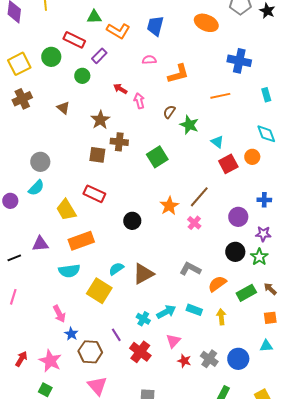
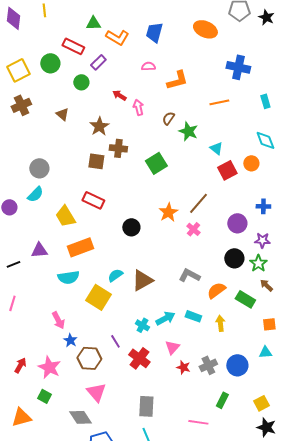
brown arrow: (270, 289) -> (266, 285), moved
green rectangle: (246, 293) -> (245, 299), turned 60
gray cross: (209, 359) -> (208, 365), turned 30

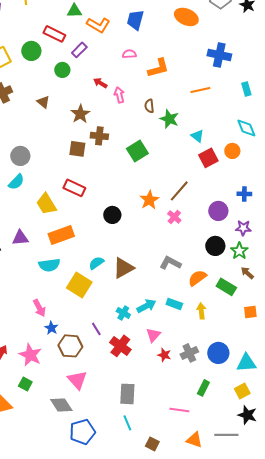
brown semicircle: (168, 118) -> (149, 106), turned -40
cyan triangle: (265, 352) -> (246, 363), moved, size x1.5

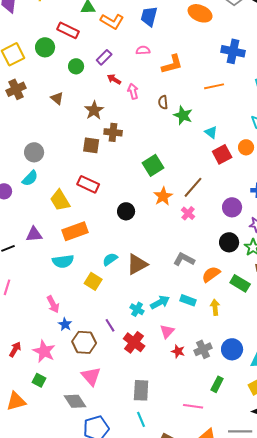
purple rectangle: (79, 50) -> (104, 57), moved
green square: (137, 151) -> (153, 165), moved
yellow square: (79, 285) -> (93, 281), size x0.7

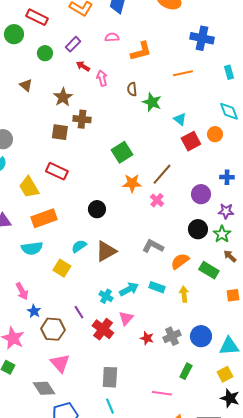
orange star: (163, 196) -> (132, 183), turned 30
black circle: (126, 211) -> (97, 209), moved
pink triangle: (167, 331) -> (126, 318), moved

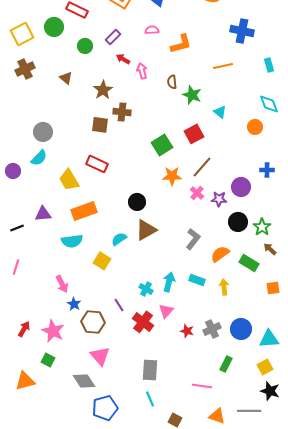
red square: (191, 141) -> (194, 134), moved
purple star: (226, 211) -> (219, 199), moved
gray L-shape: (153, 246) -> (193, 239), turned 100
brown triangle: (106, 251) -> (146, 230), moved
cyan arrow: (129, 289) -> (169, 282), turned -48

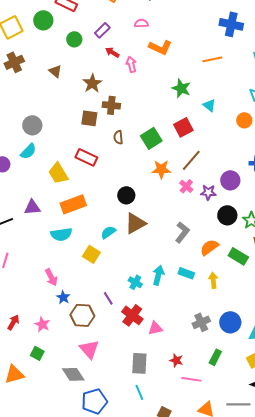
orange L-shape: (181, 44) -> (160, 47), moved, turned 40
brown semicircle: (172, 82) -> (118, 137), moved
pink triangle: (166, 311) -> (155, 328), moved, turned 35
pink star: (53, 331) -> (42, 324), size x0.7
red star: (187, 331) -> (176, 360), moved

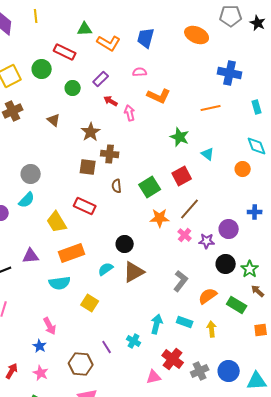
cyan semicircle: (108, 232) -> (106, 269), moved
cyan cross: (135, 282) -> (134, 341), moved
blue star: (63, 297) -> (40, 346), moved
red cross: (132, 315) -> (173, 359), moved

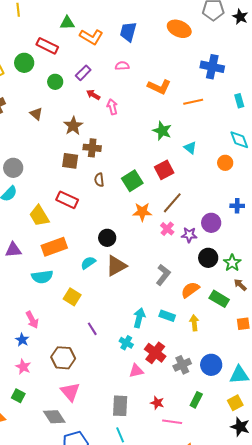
orange L-shape: (159, 96) -> (159, 87), moved
cyan cross: (134, 341) -> (126, 343), moved
purple line: (107, 347) -> (92, 329), moved

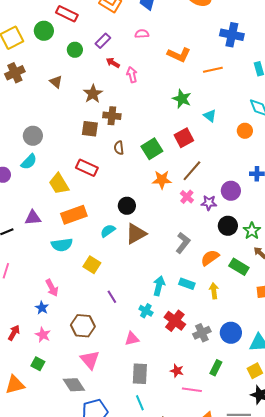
pink triangle: (136, 371) -> (132, 339), moved

